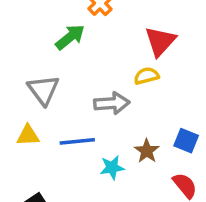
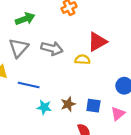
green arrow: (70, 37) -> (25, 19), moved
gray arrow: (112, 103) -> (52, 48), moved
blue square: (186, 141) -> (93, 106), turned -32

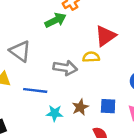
green arrow: (25, 19) -> (55, 20), moved
gray triangle: (19, 48) -> (20, 51), turned -30
gray arrow: (52, 48) -> (65, 68), moved

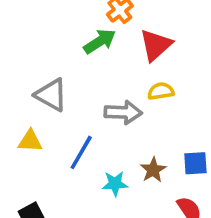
red triangle: (105, 36) -> (156, 45), moved
blue line: (35, 90) -> (81, 152), turned -60

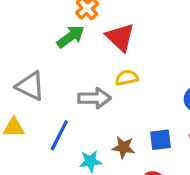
red triangle: (156, 45) -> (120, 37), turned -32
brown star: (153, 170) -> (123, 147), turned -30

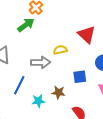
red triangle: (120, 37) -> (87, 35), moved
blue square: (160, 140) -> (80, 77), moved

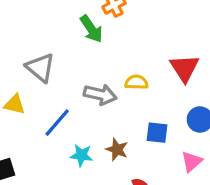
green arrow: (26, 25) -> (91, 29), turned 78

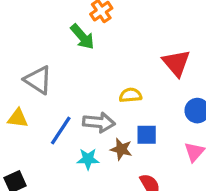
yellow semicircle: (136, 82) -> (130, 95), moved
gray arrow: (100, 95) -> (99, 122), moved
blue square: (157, 133) -> (147, 135), moved

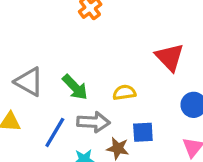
green arrow: (82, 37) -> (75, 87), moved

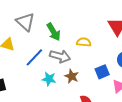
blue square: (143, 132) -> (102, 72), moved, turned -32

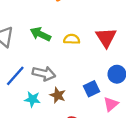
green arrow: (54, 32) -> (40, 34), moved, turned 150
yellow semicircle: (84, 42) -> (72, 39), moved

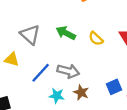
yellow semicircle: (72, 39) -> (96, 39), turned -140

